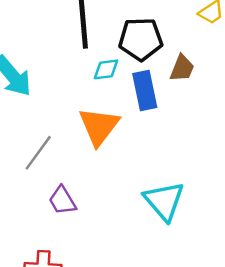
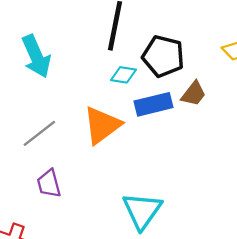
blue rectangle: (145, 90) -> (153, 104), turned 72

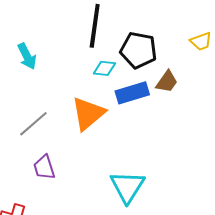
cyan arrow: (36, 56) -> (27, 56), size x0.7

